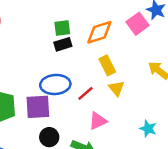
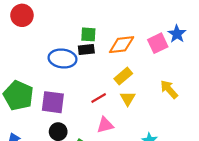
yellow rectangle: (107, 65) -> (123, 76), turned 66
blue ellipse: (55, 84) -> (63, 59), moved

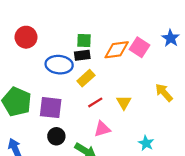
red circle: (22, 15) -> (26, 37), moved
pink square: (158, 43) -> (139, 47), moved, turned -30
yellow rectangle: (123, 76) -> (86, 78), moved

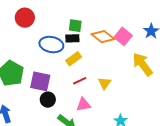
orange diamond: (117, 50) -> (103, 37), turned 40
yellow arrow: (164, 93) -> (143, 64), moved, size x1.4
black circle: (56, 136) -> (48, 100), moved

